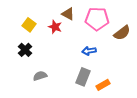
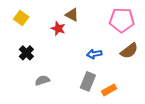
pink pentagon: (97, 19) -> (122, 20), moved
yellow square: (29, 25) -> (21, 18), moved
brown semicircle: (122, 33) -> (129, 51), moved

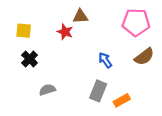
brown triangle: (72, 15) -> (80, 16), turned -32
yellow square: (21, 18) -> (24, 31), moved, turned -32
blue arrow: (94, 54) -> (105, 60), turned 64

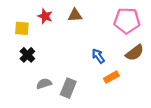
red star: (65, 32) -> (45, 16), moved
gray rectangle: (98, 91) -> (68, 88), moved
orange rectangle: (122, 100) -> (111, 77), moved

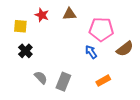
pink pentagon: (127, 21) -> (101, 29), moved
orange rectangle: (111, 77) -> (103, 81), moved
gray semicircle: (44, 84) -> (41, 78), turned 64

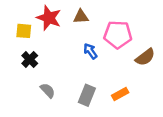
red star: (42, 15) -> (49, 18), size x1.5
blue arrow: (91, 52) -> (90, 51), moved
gray rectangle: (63, 82) -> (87, 95), moved

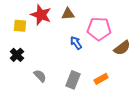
black cross: (30, 59) -> (17, 55), moved

